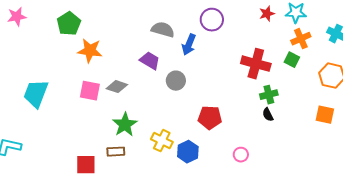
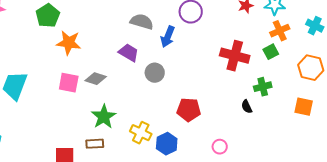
green square: (292, 60) -> (271, 52), turned 35
green cross: (269, 95) -> (263, 87), moved

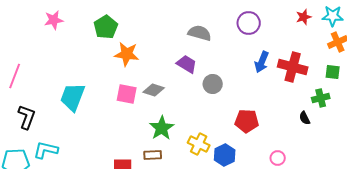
blue arrow: (168, 37) -> (262, 62), moved
green square: (271, 52) -> (333, 72), moved, turned 35

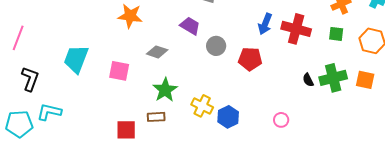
pink square: (127, 94) -> (119, 71), moved
green cross: (321, 98) -> (333, 78), moved, size x1.5
red pentagon: (247, 121) -> (250, 59), moved

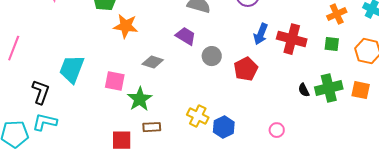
red pentagon: (250, 59) -> (246, 69), turned -30
black L-shape: (30, 79) -> (41, 92), moved
green star: (165, 90) -> (140, 99), moved

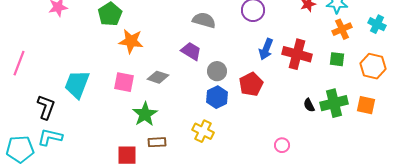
pink square: (115, 81) -> (124, 82), moved
blue hexagon: (224, 127) -> (217, 97), moved

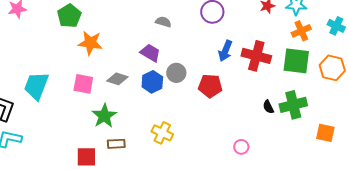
gray semicircle: (204, 20) -> (163, 22), size x0.7
green square: (337, 59) -> (296, 61), size x1.8
red pentagon: (251, 84) -> (210, 86), turned 30
blue hexagon: (217, 97) -> (152, 82), moved
orange square: (366, 105) -> (325, 133), moved

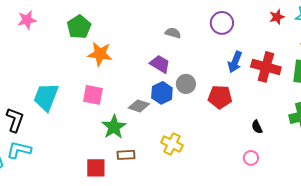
gray diamond: (117, 79) -> (139, 106), moved
black semicircle: (268, 107) -> (257, 127), moved

